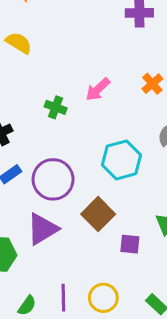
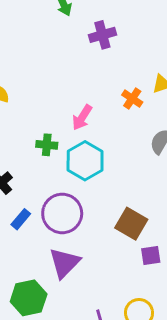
cyan hexagon: (122, 160) -> (85, 161), moved
brown square: (98, 214) -> (131, 224), moved

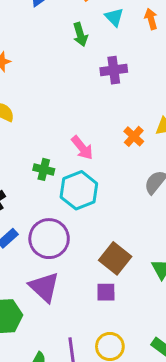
pink arrow: (82, 117) -> (82, 148), turned -80
purple square: (151, 256) -> (106, 292), moved
purple triangle: (64, 263) -> (44, 287), turned -40

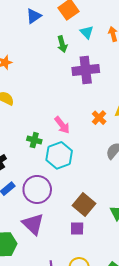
purple cross: (114, 70) -> (86, 70), size x1.4

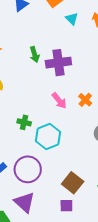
green arrow: (62, 44) -> (35, 54), moved
purple cross: (86, 70) -> (58, 63), moved
pink arrow: (62, 125) -> (59, 101), moved

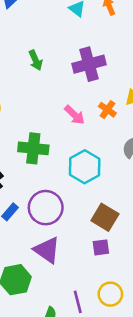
purple cross: (58, 63) -> (89, 64), moved
green cross: (24, 122) -> (33, 148), size x1.6
cyan hexagon: (48, 137) -> (85, 167), moved

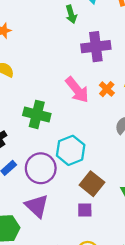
green arrow: (36, 60) -> (71, 14), moved
pink arrow: (74, 115) -> (77, 90), size x1.4
cyan hexagon: (85, 167) -> (71, 150), moved

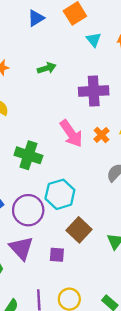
green arrow: (71, 14) -> (47, 68), moved, turned -96
purple square: (85, 210) -> (57, 255), moved

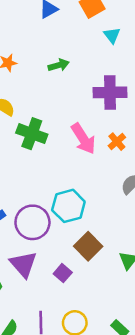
green cross: (28, 155) -> (32, 134), moved
purple square: (57, 255) -> (63, 273), turned 35

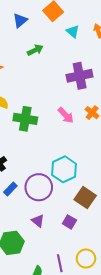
green arrow: (59, 65) -> (35, 50), moved
pink arrow: (83, 139) -> (66, 115), size x0.7
purple triangle: (23, 264) -> (38, 221), size x0.6

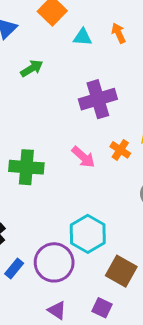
cyan triangle: (73, 31) -> (83, 37), turned -32

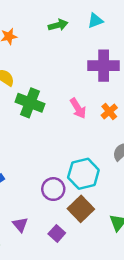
cyan triangle: (83, 37) -> (95, 21), moved, turned -42
cyan hexagon: (88, 234) -> (83, 174), moved
purple circle: (54, 262) -> (53, 189), moved, size x0.7

